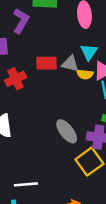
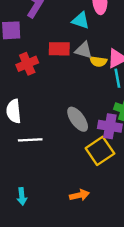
cyan triangle: (89, 52) -> (81, 20), moved, turned -48
white line: (26, 184) -> (30, 140), moved

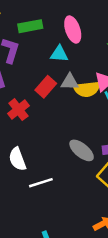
red rectangle: (59, 49) -> (46, 87), turned -35
yellow semicircle: (98, 61) -> (87, 89), size x1.5

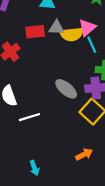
red rectangle: (46, 87) -> (35, 32), turned 42

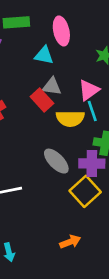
red rectangle: (35, 32) -> (42, 100), moved, turned 48
yellow semicircle: (72, 34) -> (70, 118), moved

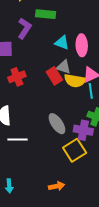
pink ellipse: (61, 31) -> (82, 45), moved
yellow semicircle: (70, 118) -> (75, 81), moved

